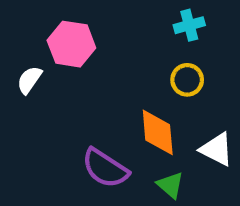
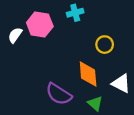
cyan cross: (189, 25) -> (75, 13), moved
white semicircle: (29, 80) -> (15, 35), moved

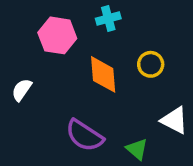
white semicircle: (15, 35) -> (22, 90), moved
orange diamond: (88, 74) -> (103, 74), moved

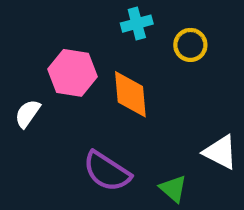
pink hexagon: (57, 35) -> (73, 73), moved
yellow circle: (151, 64) -> (190, 45), moved

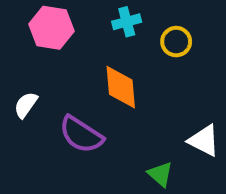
pink hexagon: (73, 73) -> (51, 28), moved
purple semicircle: (107, 171) -> (81, 135), moved

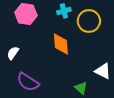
yellow circle: (176, 42) -> (89, 21), size x1.5
purple semicircle: (81, 135) -> (28, 82), moved

